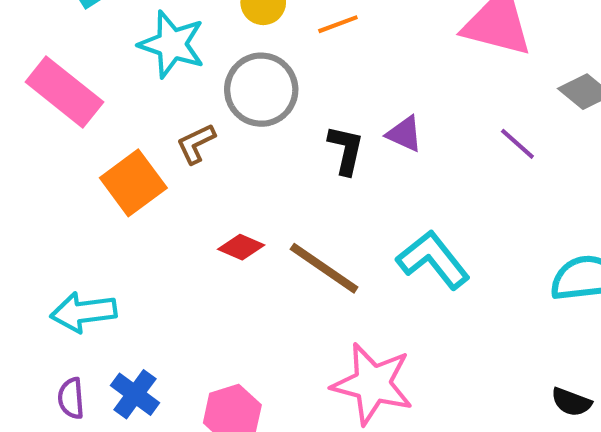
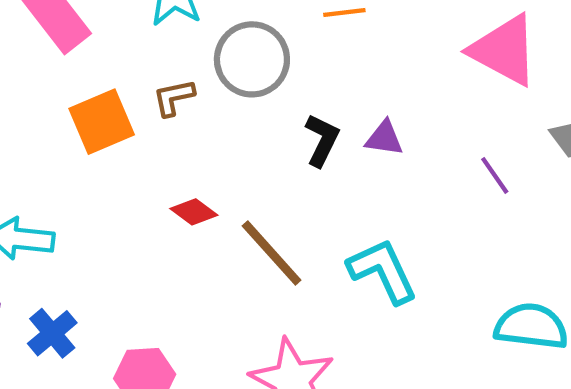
purple triangle: (404, 134) -> (384, 138), turned -30

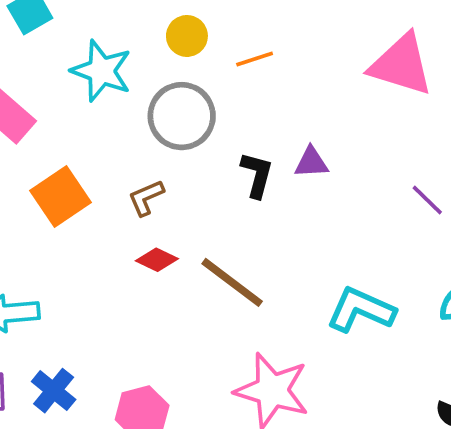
brown L-shape: (174, 98) -> (146, 198), moved
purple line: (495, 175) -> (427, 200), moved
cyan L-shape: (383, 271) -> (361, 310), moved, turned -30

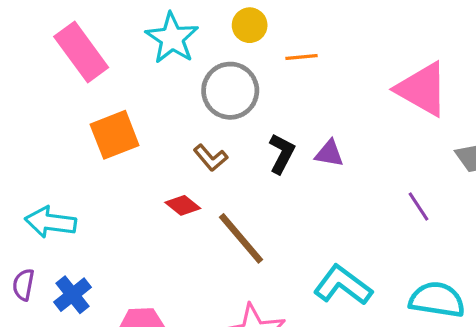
brown L-shape: (146, 198) -> (211, 158), moved, turned -120

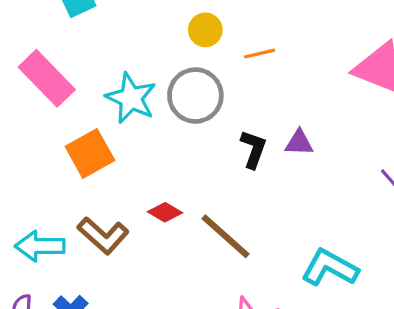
cyan star: (172, 38) -> (131, 98), moved
brown L-shape: (211, 158) -> (103, 236), moved, size x1.5

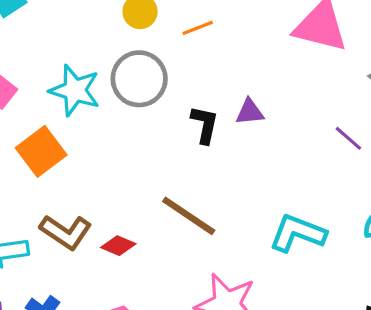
red diamond: (165, 212) -> (118, 246), moved

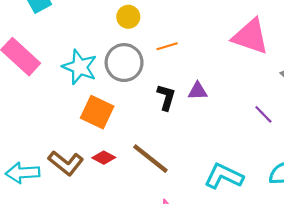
orange line: (198, 28) -> (167, 46), moved
orange square: (41, 151) -> (97, 112), moved, turned -32
red diamond: (118, 246) -> (104, 158), moved

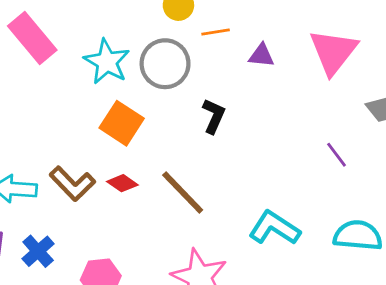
pink triangle: (251, 36) -> (333, 52), turned 42
orange line: (167, 46) -> (216, 32), moved
purple triangle: (198, 91) -> (262, 55), moved

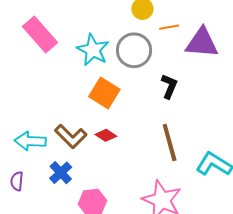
purple triangle: (262, 55) -> (202, 43), size x1.8
brown line: (183, 193) -> (170, 143), moved, turned 30
blue cross: (38, 251) -> (61, 173), moved

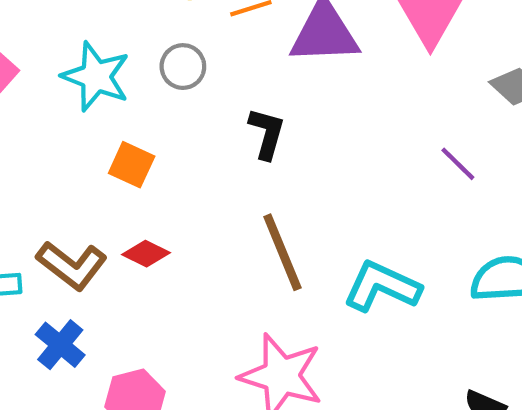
gray circle: (134, 50) -> (183, 67), size x0.6
orange square: (104, 93) -> (132, 165), size x0.7

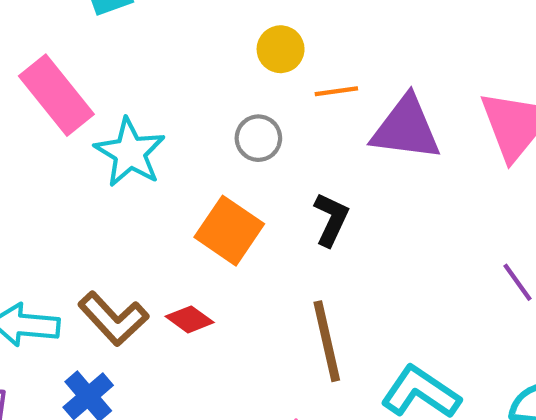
cyan star: (96, 77) -> (130, 153), moved
orange square: (132, 165) -> (229, 231), moved, size x1.4

